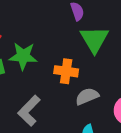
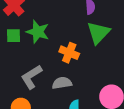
gray semicircle: (87, 96) -> (62, 83), moved

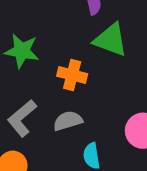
green triangle: (98, 33) -> (111, 40), turned -45

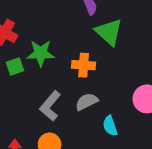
green triangle: (111, 40) -> (109, 32), turned 32

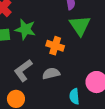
cyan semicircle: (110, 126) -> (74, 96), moved

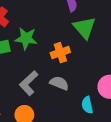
orange cross: (55, 46) -> (60, 53), turned -30
gray semicircle: (51, 74) -> (59, 83), turned 42

